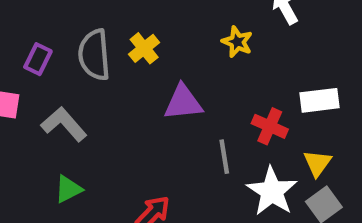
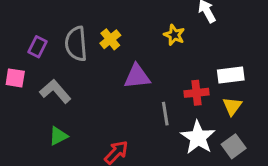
red cross: (270, 126) -> (196, 93), turned -30
yellow triangle: (317, 163) -> (232, 106), moved

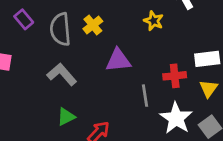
purple rectangle: (37, 47) -> (24, 19), moved, turned -66
gray L-shape: (55, 91) -> (62, 74), moved
green triangle: (58, 136) -> (66, 117), moved

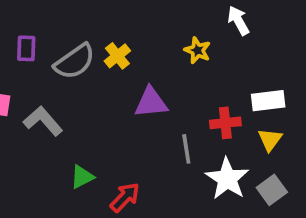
purple rectangle: (24, 19) -> (26, 48), turned 42
gray semicircle: (60, 29) -> (75, 62), turned -120
gray L-shape: (62, 74) -> (43, 121), moved

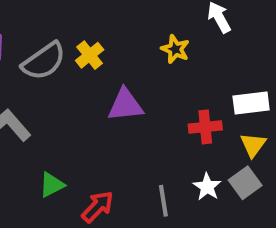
gray line: (186, 149) -> (163, 201), moved
white star: (227, 179) -> (207, 187), size x0.6
gray square: (272, 190) -> (245, 183), moved

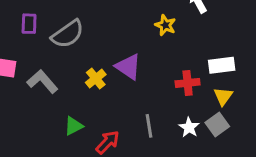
yellow cross: (90, 55) -> (96, 79), moved
purple triangle: (125, 105) -> (128, 67), turned 40
gray line: (163, 201) -> (149, 126), moved

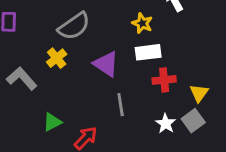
gray semicircle: (68, 34) -> (74, 26), moved
white rectangle: (222, 65) -> (148, 52), moved
yellow cross: (96, 79) -> (57, 58), moved
gray line: (149, 126) -> (121, 105), moved

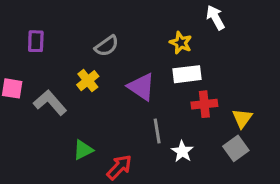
gray semicircle: (74, 26) -> (107, 46), size x0.7
white star: (166, 124) -> (182, 151), moved

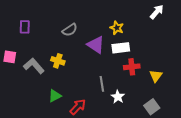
white arrow: (215, 18) -> (157, 12), moved, turned 70
yellow cross: (88, 81) -> (58, 61), moved, turned -32
purple triangle: (141, 87) -> (96, 45), moved
gray square: (236, 148) -> (152, 107), moved

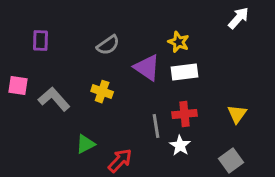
yellow cross: (58, 61) -> (102, 92), moved
red cross: (132, 67) -> (185, 114), moved

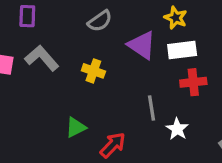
gray L-shape: (54, 99) -> (42, 58), moved
red cross: (185, 114) -> (193, 82), moved

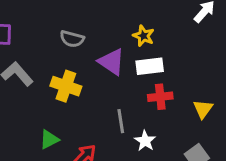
gray semicircle: (100, 21) -> (72, 39), turned 50
yellow cross: (93, 71) -> (66, 86), size x1.4

